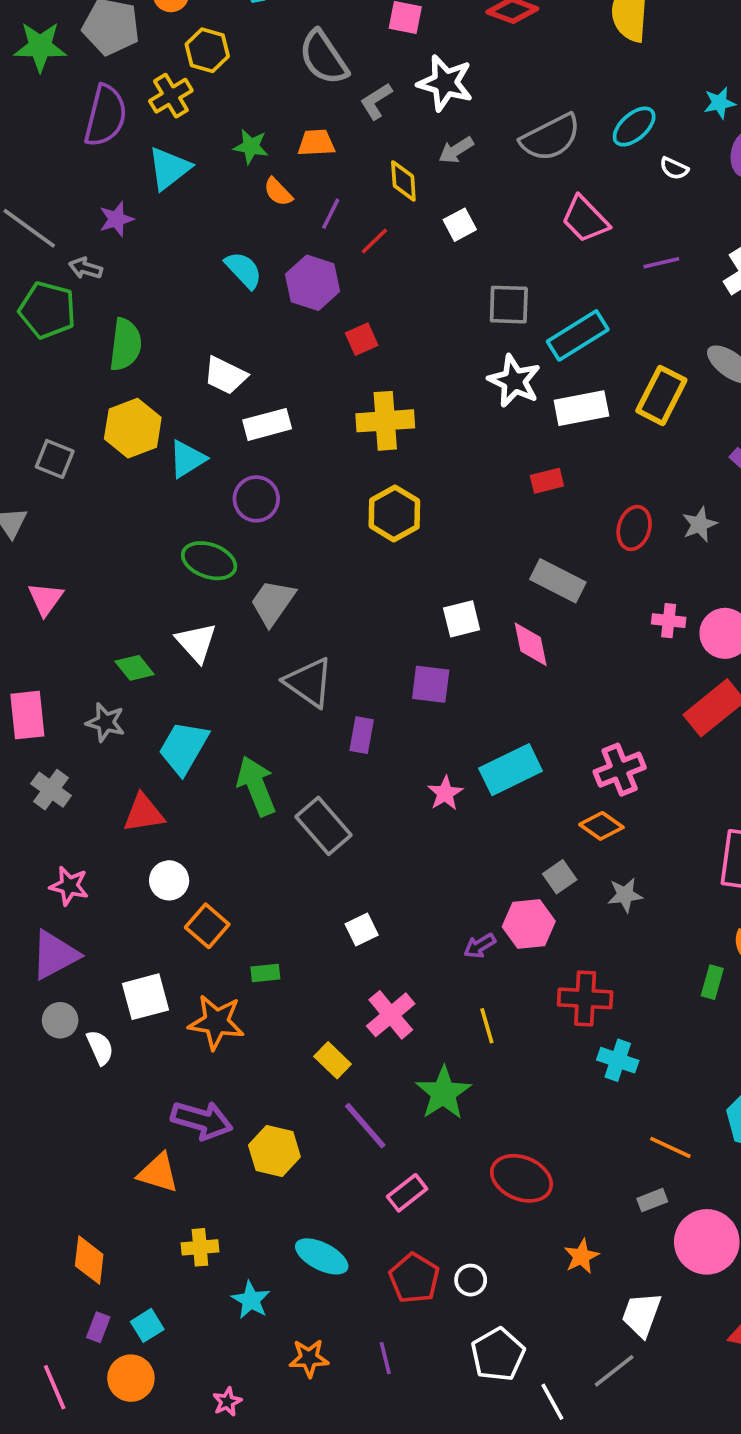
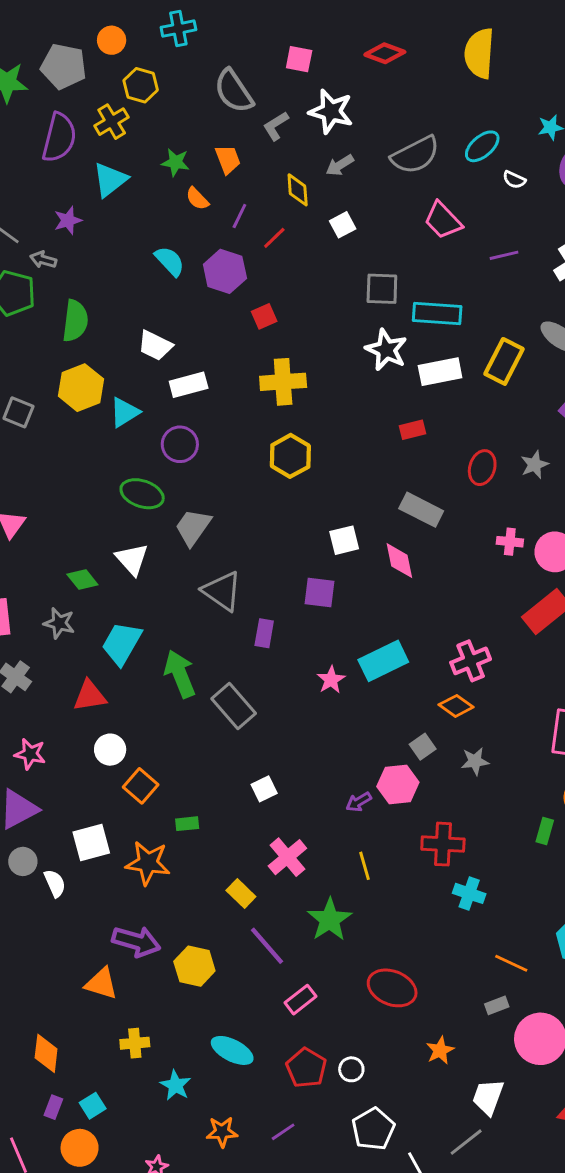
orange trapezoid: (316, 143) -> (228, 159), turned 72
cyan rectangle: (578, 335) -> (437, 313), turned 36
purple line: (385, 1358) -> (283, 1132), turned 70

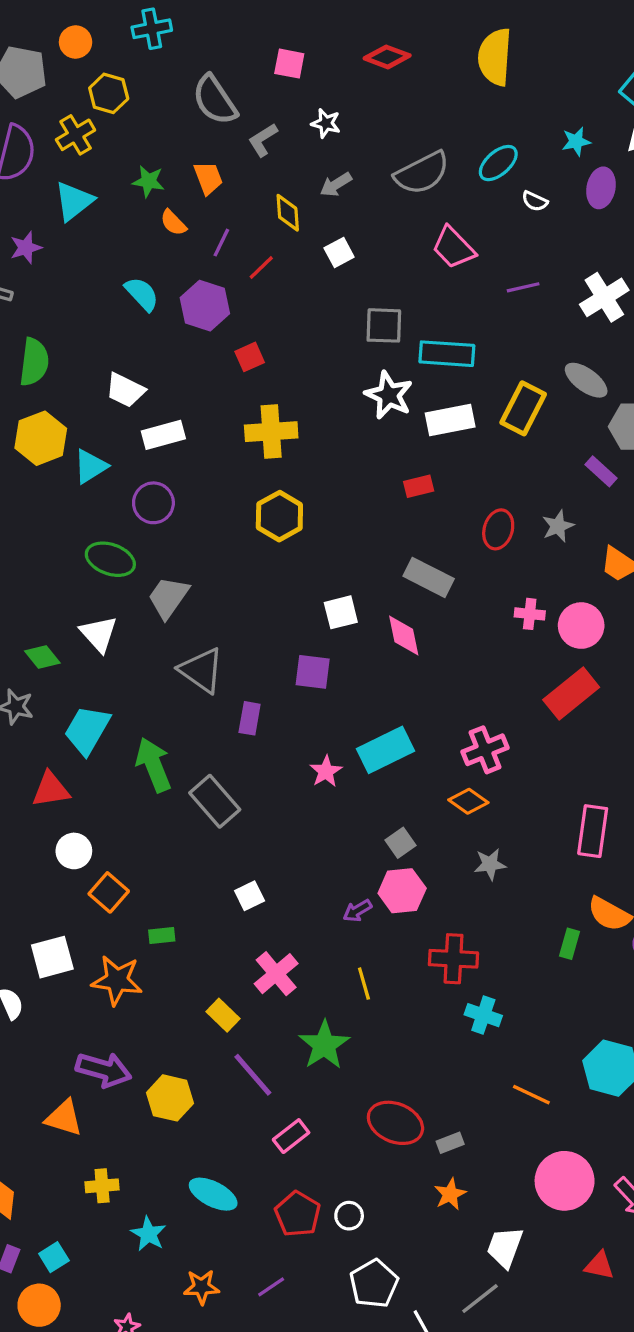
white star: (331, 111) -> (326, 123), size x0.6
gray square: (423, 747) -> (400, 843), moved
gray rectangle: (497, 1005) -> (450, 1143), moved

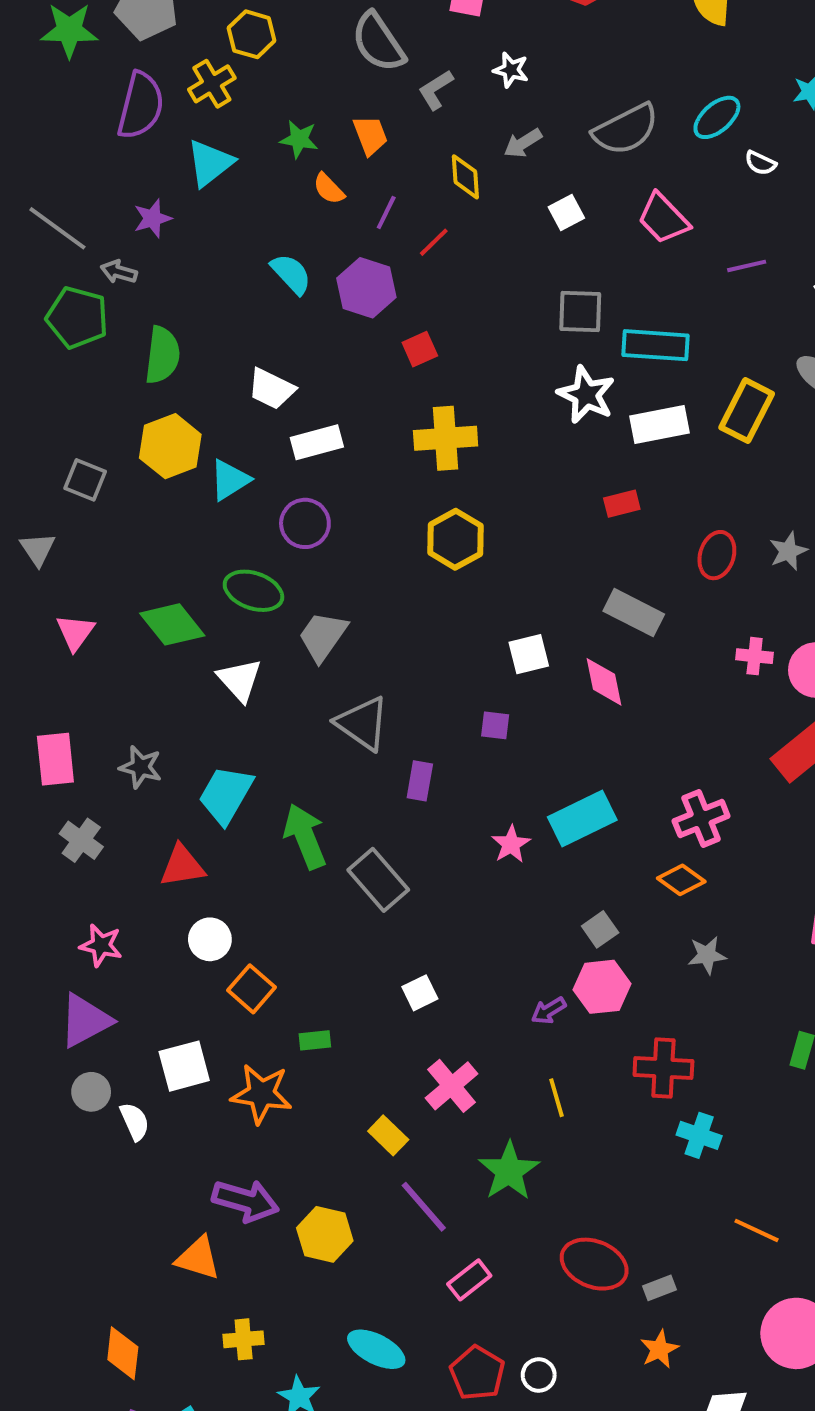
white square: (339, 253) -> (566, 212), moved
green diamond: (42, 657) -> (172, 624), moved, size x1.5
purple square: (313, 672) -> (495, 725), size x0.7

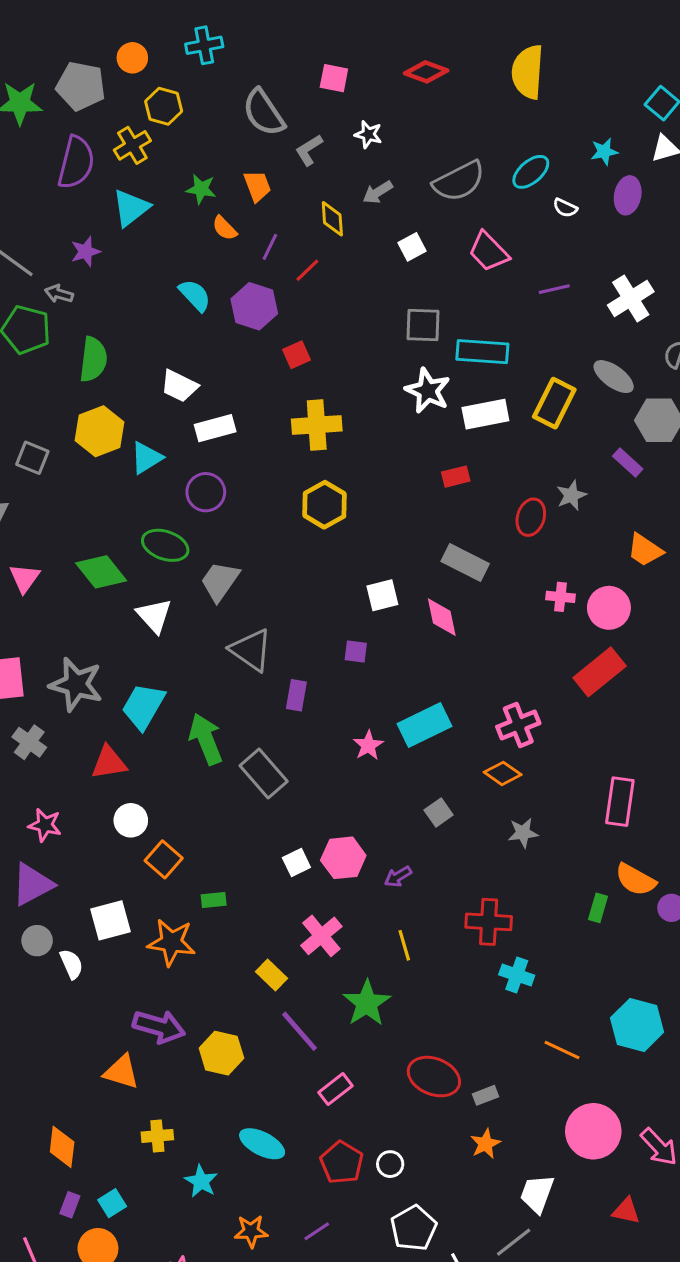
gray star: (788, 551) -> (571, 495), moved
gray star: (141, 767) -> (76, 684), size x1.6
pink hexagon: (602, 987) -> (343, 858), moved

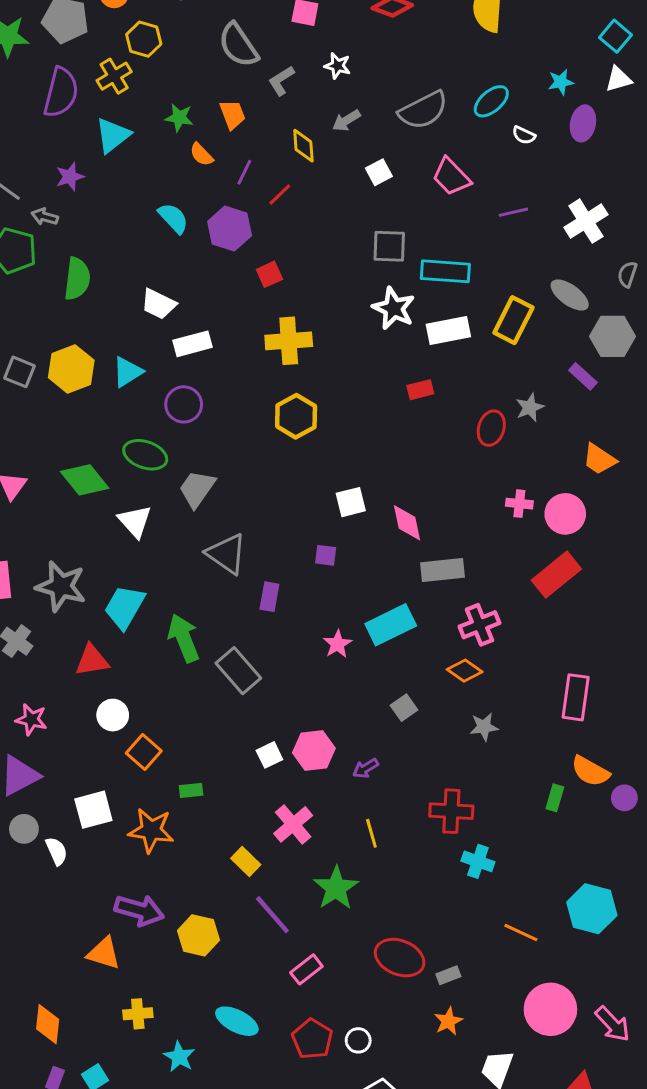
yellow hexagon: (100, 431) -> (71, 369), moved
gray rectangle: (465, 562) -> (442, 570), moved, turned -33

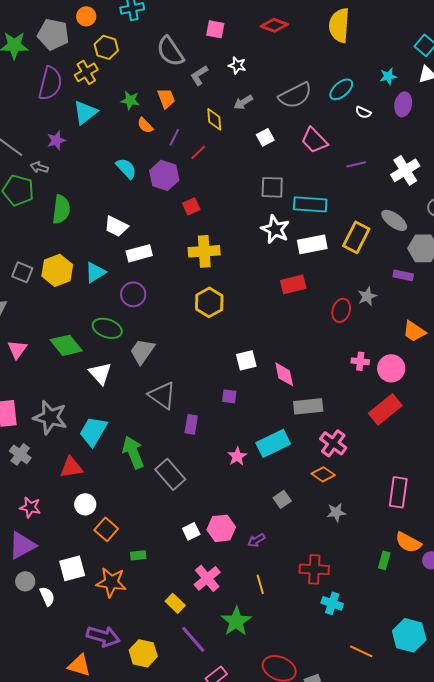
purple rectangle: (583, 376) -> (403, 275), turned -30
red rectangle: (420, 390) -> (293, 284), size x1.4
pink cross: (479, 625) -> (333, 443), turned -32

